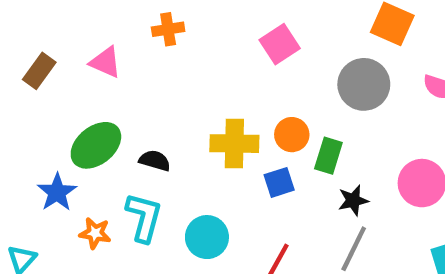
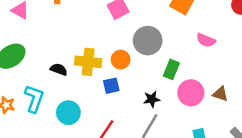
gray circle: (364, 84) -> (148, 41), moved
green rectangle: (328, 156) -> (171, 69), moved
black semicircle: (155, 161) -> (59, 69), moved

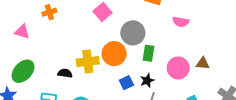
orange circle: (121, 60) -> (114, 54), size x1.5
green rectangle: (171, 69) -> (148, 53), moved
blue square: (111, 86) -> (126, 83), moved

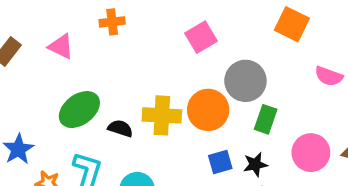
green ellipse: (23, 71) -> (79, 110), moved

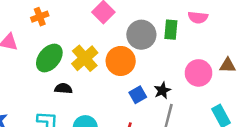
green ellipse: (79, 110) -> (49, 58), moved
yellow cross: (162, 115) -> (85, 58), moved, turned -30
green rectangle: (266, 119) -> (171, 30), moved

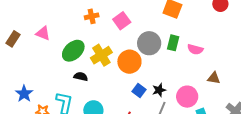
orange cross: (40, 17) -> (92, 16), moved
pink semicircle: (198, 17) -> (195, 49), moved
pink circle: (198, 73) -> (187, 97), moved
blue square: (138, 95) -> (139, 90), turned -32

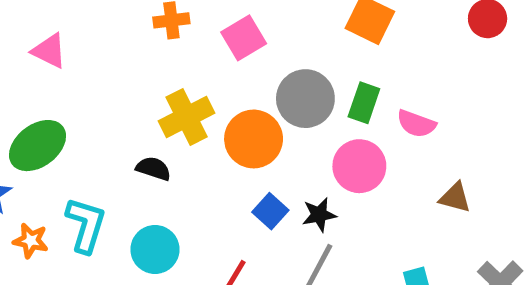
green ellipse: (73, 51) -> (38, 146), moved
black semicircle: (81, 77) -> (153, 169), moved
pink circle: (187, 97) -> (359, 166), moved

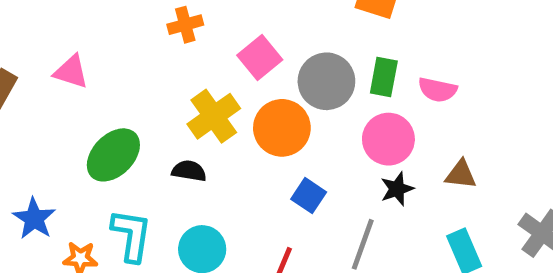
pink square: (244, 38) -> (260, 57), moved
green ellipse: (38, 146) -> (113, 155), moved
brown triangle: (455, 197) -> (461, 174), moved
black star: (319, 215) -> (397, 189), moved

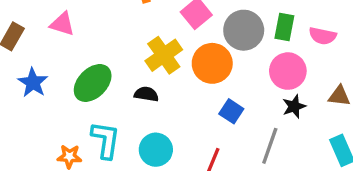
blue star: (34, 219) -> (33, 83), moved

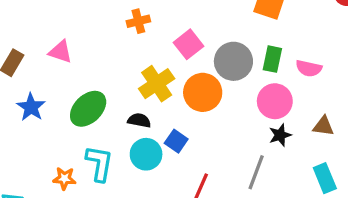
blue square: (231, 111) -> (176, 141), moved
cyan circle: (156, 150) -> (146, 154), moved

